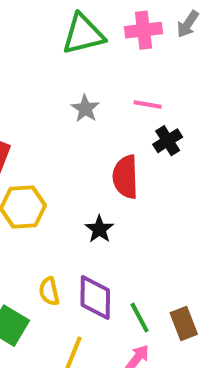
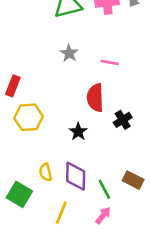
pink line: (148, 105) -> (110, 62), moved
black cross: (168, 141) -> (123, 120), moved
brown rectangle: (184, 324) -> (133, 180), moved, turned -42

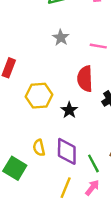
yellow hexagon: (29, 117) -> (39, 96), moved
yellow line: (61, 213) -> (66, 188), moved

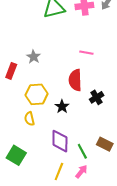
gray star: (61, 38) -> (34, 57), moved
yellow semicircle: (39, 148) -> (29, 119), moved

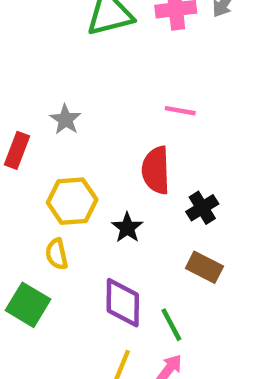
brown rectangle: (105, 144) -> (204, 267), moved
green square: (16, 155) -> (28, 305), moved

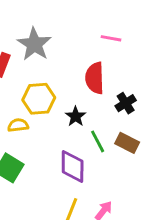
gray star: (65, 120) -> (34, 44), size x1.6
yellow semicircle: (57, 254) -> (18, 125), moved, turned 96
green line: (171, 325) -> (98, 141), moved

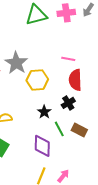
red semicircle: (95, 78) -> (75, 80), moved
yellow hexagon: (39, 99) -> (37, 80), moved
black cross: (126, 103) -> (68, 103), moved

